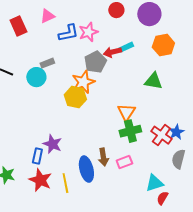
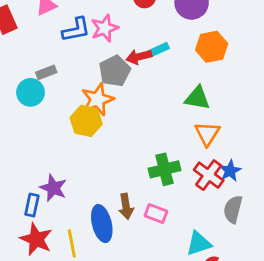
orange triangle: (126, 112) -> (207, 134), moved
pink rectangle: (124, 162) -> (156, 214), turned 42

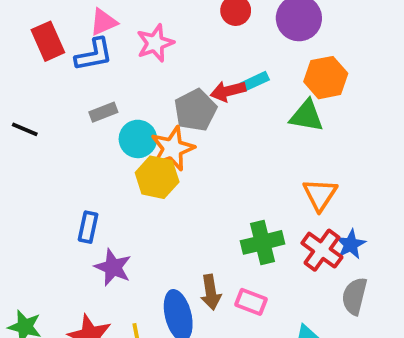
pink star: (105, 28) -> (155, 43), moved
blue L-shape: (76, 30) -> (94, 55), moved
cyan circle: (30, 92) -> (138, 139), moved
green triangle: (197, 98) -> (307, 116), moved
blue rectangle: (32, 205) -> (88, 227), moved

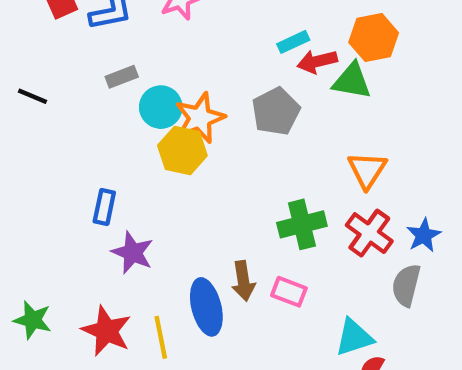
red arrow: (228, 91) -> (317, 61), moved
gray pentagon: (195, 110) -> (276, 111), moved
blue star: (351, 244) -> (424, 235), moved

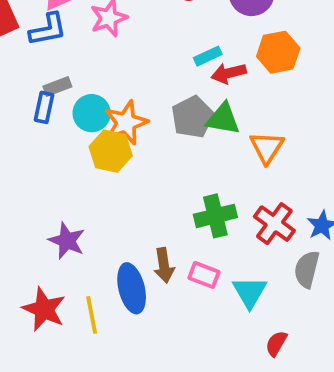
green triangle: (352, 81) -> (223, 119), moved
orange triangle: (367, 170) -> (267, 147), moved
blue rectangle: (104, 207) -> (44, 107), moved
cyan triangle: (354, 337) -> (250, 292), moved, turned -42

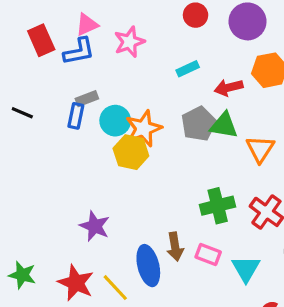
cyan rectangle: (208, 56) -> (188, 69), moved
yellow line: (92, 315) -> (115, 288), turned -32

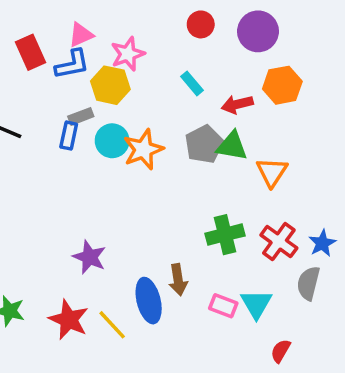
cyan rectangle: (188, 69) -> (192, 83), turned 75
yellow hexagon: (131, 152) -> (110, 85), moved
pink rectangle: (208, 255) -> (223, 306), moved

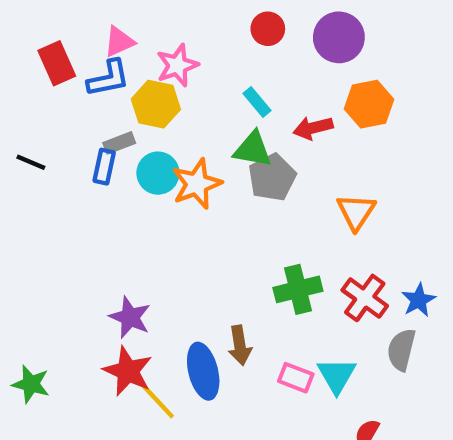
green triangle: (232, 146) -> (253, 149), moved
red star: (69, 320) -> (128, 371), moved

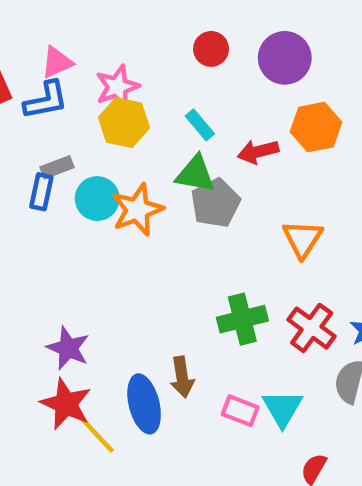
yellow hexagon: (156, 104) -> (124, 123), moved

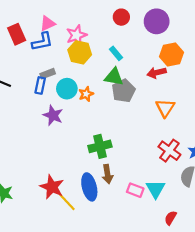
red arrow: (258, 152) -> (157, 73), moved
orange star: (137, 210) -> (86, 94), size x0.6
green cross: (242, 319) -> (100, 146), moved
purple star: (68, 348) -> (53, 115), moved

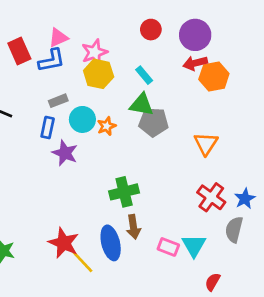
red arrow: (157, 73) -> (195, 63), moved
blue rectangle: (40, 85) -> (48, 127), moved
gray pentagon: (123, 91) -> (154, 122), turned 30

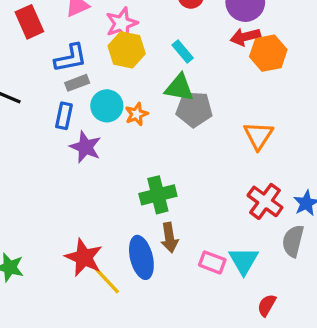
blue L-shape: (52, 60) -> (71, 58), moved

